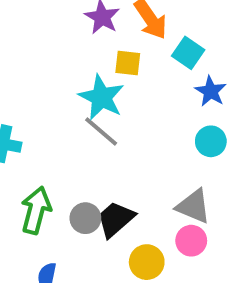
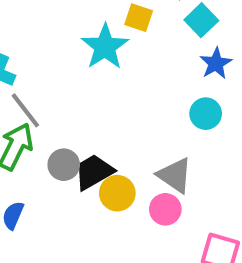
gray line: (101, 131) -> (25, 110), moved
yellow circle: (147, 262) -> (117, 193), moved

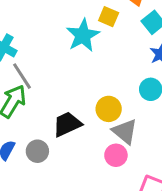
gray circle: (64, 165) -> (37, 151), moved
yellow circle: (117, 193) -> (109, 109), moved

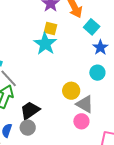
yellow square: (109, 17) -> (51, 29), moved
black trapezoid: (67, 124) -> (30, 110), moved

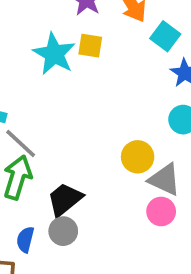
cyan star: (45, 44) -> (54, 54), moved

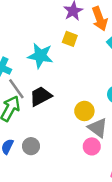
cyan star: (54, 54) -> (40, 56), moved, turned -30
black trapezoid: (65, 199) -> (41, 96), moved

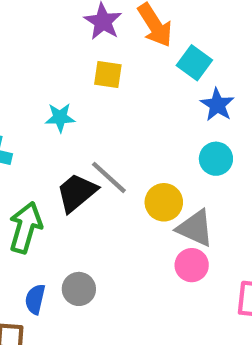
cyan star: (40, 56) -> (60, 117), size x0.6
gray line: (16, 89) -> (109, 177), moved

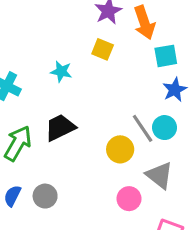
cyan square: (194, 63) -> (166, 56), turned 30
gray line: (109, 177) -> (143, 128), moved
gray triangle: (195, 228) -> (159, 175), moved

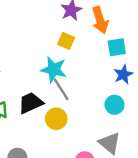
cyan star: (61, 72) -> (54, 69), moved, size x1.5
gray line: (143, 128) -> (61, 89), moved
yellow circle: (120, 149) -> (56, 119), moved

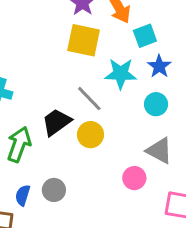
yellow square: (66, 41) -> (84, 40), size x1.6
cyan star: (54, 69) -> (121, 74), moved

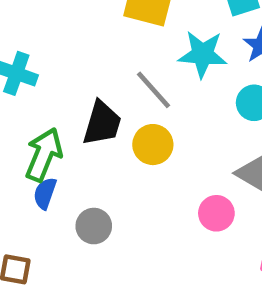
black trapezoid: (56, 122) -> (102, 123), turned 140
blue semicircle: (23, 195) -> (45, 193), moved

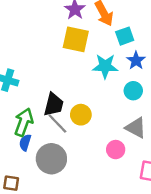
gray line: (154, 90) -> (57, 123), moved
gray circle: (94, 226) -> (51, 159), size x1.6

